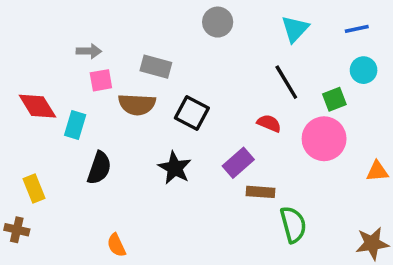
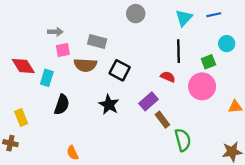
blue line: (357, 29) -> (214, 15), moved
black line: (286, 82) -> (179, 51), turned 30
brown rectangle: (261, 192) -> (162, 120), turned 49

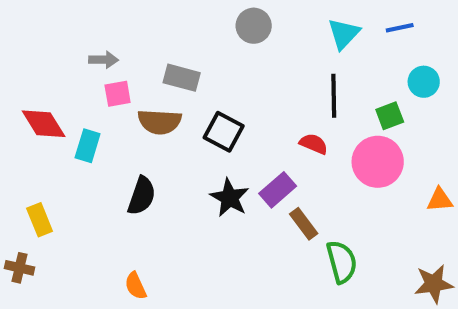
black semicircle: (62, 105) -> (142, 196), moved
black star: (109, 105) -> (230, 198), moved

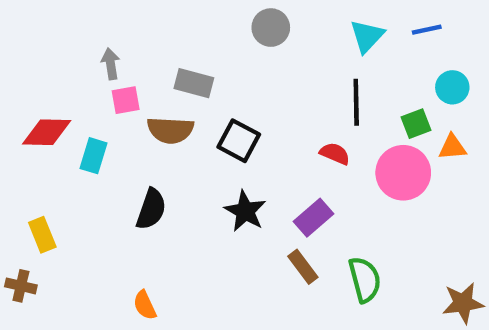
gray arrow: (104, 60) -> (111, 64), turned -100
red diamond: (44, 124) -> (47, 132), turned -57
purple rectangle: (278, 190) -> (314, 218), moved
orange triangle: (440, 200) -> (452, 147), moved
brown rectangle: (304, 224) -> (303, 267), moved

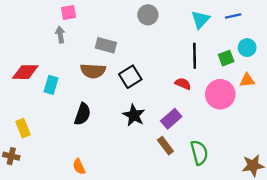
pink square: (126, 100) -> (68, 13), moved
green square: (416, 124) -> (226, 58), moved
black square: (239, 141) -> (130, 77), turned 30

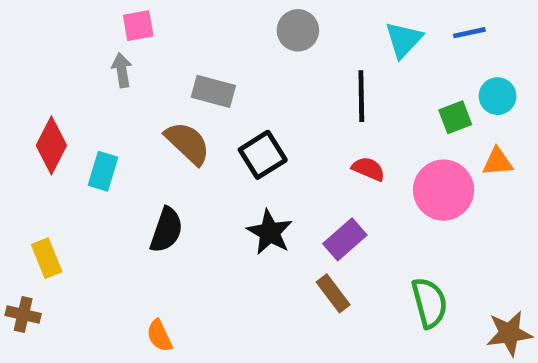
black line: (195, 56) -> (361, 96), moved
brown semicircle: (93, 71) -> (188, 143), turned -140
red diamond: (25, 72) -> (51, 145), turned -64
green semicircle: (199, 153) -> (429, 303), moved

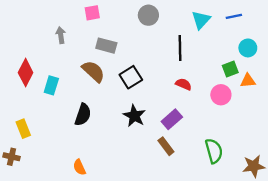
pink square: (138, 26) -> (92, 13), moved
green square: (455, 117) -> (230, 69), moved
pink circle: (444, 190) -> (221, 95), size x0.7

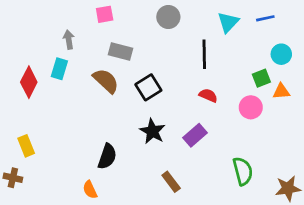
cyan rectangle: (51, 85) -> (59, 69), moved
black semicircle: (83, 115) -> (107, 156), moved
brown rectangle: (166, 146) -> (171, 182), moved

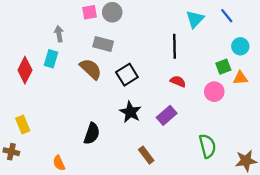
gray circle: (168, 17) -> (112, 12), moved
blue line: (265, 18) -> (227, 16), turned 63
orange semicircle: (90, 190) -> (59, 163), moved

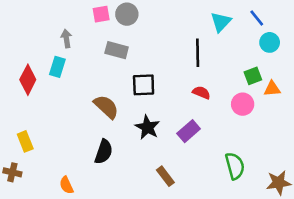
cyan circle: (240, 46) -> (270, 42), moved
brown semicircle: (91, 69) -> (106, 107), moved
black square: (127, 75) -> (144, 85), turned 30

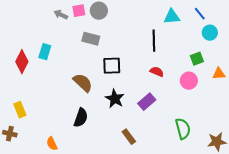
cyan triangle: (221, 22) -> (172, 17), turned 42
gray arrow: (66, 39) -> (61, 15), moved, turned -56
orange triangle: (272, 89) -> (219, 74), moved

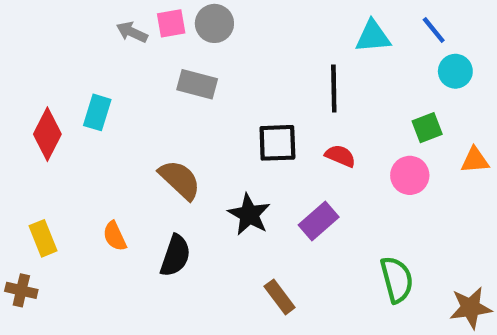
black square: (112, 66) -> (277, 143), moved
orange semicircle: (52, 144) -> (115, 236), moved

